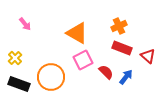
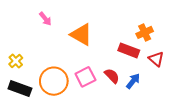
pink arrow: (25, 24) -> (45, 19), moved
orange cross: (119, 26) -> (145, 32), moved
pink square: (83, 60) -> (85, 77), moved

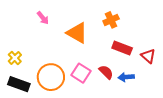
orange cross: (145, 32) -> (111, 20), moved
pink square: (85, 77) -> (81, 73), turned -30
blue arrow: (133, 81) -> (126, 77), turned -133

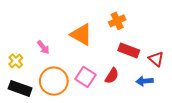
pink arrow: (43, 18) -> (43, 47), moved
red semicircle: (106, 72) -> (112, 76), turned 77
blue arrow: (126, 77) -> (145, 81), moved

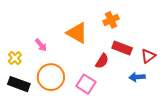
red triangle: (156, 59) -> (148, 56), turned 42
red semicircle: (112, 76) -> (102, 61), moved
pink square: (85, 77) -> (86, 84), moved

